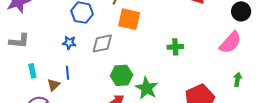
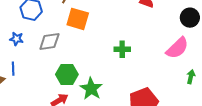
green arrow: (238, 79) -> (191, 77), moved

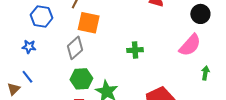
gray diamond: (49, 41) -> (75, 48), moved, turned -30
blue line: (13, 69) -> (27, 77), turned -32

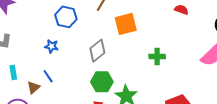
orange square: (89, 23) -> (126, 24), moved, turned -30

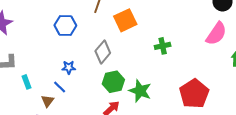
blue star: (51, 46) -> (69, 67), moved
cyan rectangle: (13, 72) -> (26, 82), moved

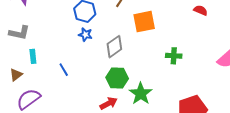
blue star: (69, 67) -> (85, 35), moved
brown triangle: (48, 101) -> (16, 75), moved

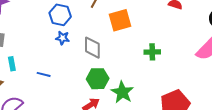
gray diamond: (114, 47) -> (92, 48), turned -50
blue line: (64, 70) -> (44, 74), turned -40

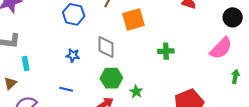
blue star: (63, 38) -> (73, 55), moved
blue line: (44, 74) -> (66, 89), moved
green star: (122, 92) -> (136, 92), size x0.6

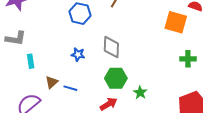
orange square: (134, 20) -> (176, 22), moved, turned 30
green cross: (166, 51) -> (188, 59), moved
brown triangle: (10, 83) -> (52, 82), moved

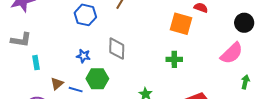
green cross: (188, 59) -> (174, 59), moved
green hexagon: (116, 78) -> (97, 79), moved

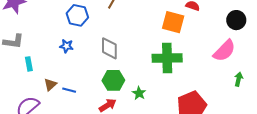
blue star: (83, 56) -> (66, 46), moved
green cross: (174, 59) -> (167, 58), size x1.8
green hexagon: (97, 79) -> (113, 80), moved

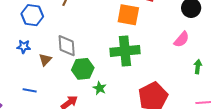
pink semicircle: (224, 51) -> (182, 39), size x0.7
green hexagon: (113, 80) -> (83, 69), moved
brown triangle: (50, 85) -> (45, 60), moved

